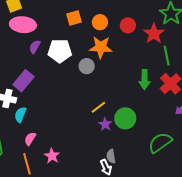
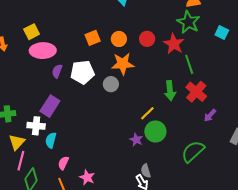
yellow line: (98, 107) -> (147, 113), moved

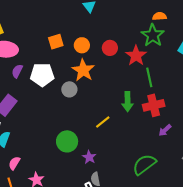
orange star: (123, 64) -> (83, 70), turned 30
red cross: (196, 92) -> (154, 105), turned 30
green circle: (155, 131) -> (67, 141), moved
purple star: (136, 140) -> (89, 157), moved

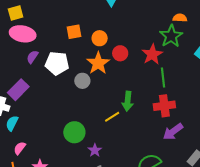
red circle: (110, 48) -> (120, 53), moved
green arrow: (128, 102) -> (128, 101), moved
purple arrow: (165, 130) -> (173, 132), size x1.5

